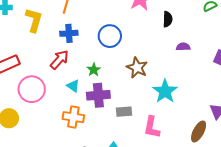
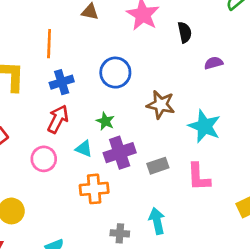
pink circle: (32, 89) -> (44, 159), moved, size x0.7

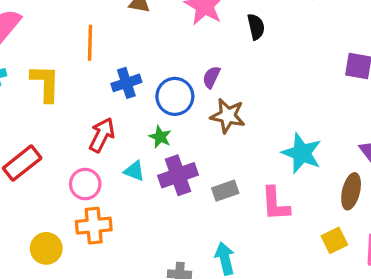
purple semicircle: (214, 63) -> (211, 77), moved, turned -48
blue circle: (115, 73) -> (175, 96), moved
blue cross: (62, 82) -> (126, 83), moved
cyan star: (204, 126) -> (302, 153), moved
orange cross: (94, 189) -> (94, 226), moved

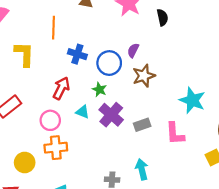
blue cross: (126, 83) -> (77, 54), turned 36
brown star: (228, 116) -> (144, 76), turned -30
purple cross: (178, 175) -> (111, 115), turned -30

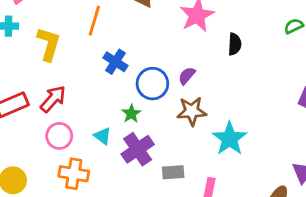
red arrow: (61, 88) -> (53, 99), moved
cyan star: (192, 100) -> (230, 139), moved
orange cross: (56, 148) -> (74, 174), moved

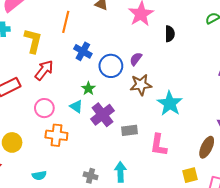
red arrow: (53, 99) -> (44, 70), moved
green star: (131, 114) -> (88, 89), moved

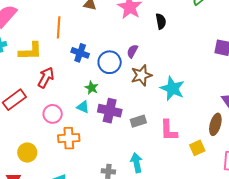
yellow L-shape: (33, 41) -> (30, 51), turned 85
purple cross: (103, 115) -> (110, 111), turned -30
yellow square: (190, 175) -> (197, 148), moved

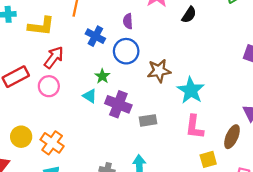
black semicircle: (161, 21) -> (189, 15), turned 35
purple semicircle: (132, 51) -> (128, 21), moved, turned -40
pink circle: (53, 114) -> (49, 86), moved
pink L-shape: (169, 130) -> (194, 127), moved
orange cross: (69, 138) -> (52, 143), moved, turned 30

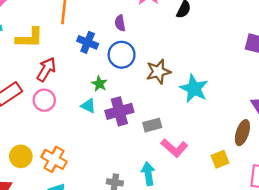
purple cross: (118, 104) -> (119, 111), turned -30
pink L-shape: (194, 127) -> (174, 148), moved, turned -50

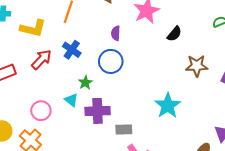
blue cross: (88, 42) -> (72, 50), moved
brown star: (158, 72) -> (197, 66), moved
pink circle: (44, 100) -> (41, 111), moved

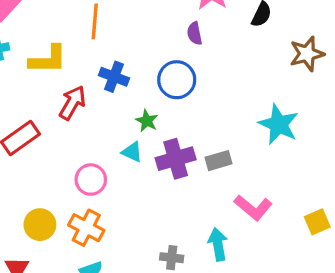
purple semicircle: (116, 33) -> (195, 33), moved
gray rectangle: (124, 130) -> (218, 161), moved

